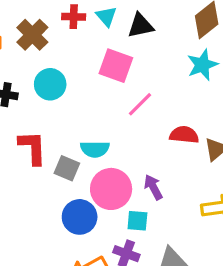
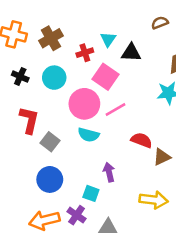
red cross: (74, 17) -> (85, 53), moved, turned -35
cyan semicircle: (95, 149) -> (89, 135), moved
pink circle: (111, 189) -> (84, 104), moved

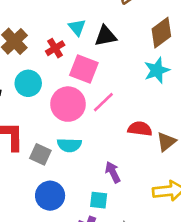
cyan semicircle: (89, 135) -> (69, 145), moved

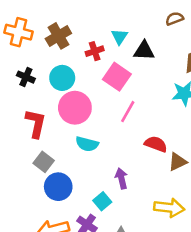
pink line: (103, 102) -> (128, 112), turned -30
pink circle: (68, 104) -> (75, 108), moved
gray square: (40, 154) -> (44, 162), moved
cyan square: (99, 200) -> (102, 201), turned 30

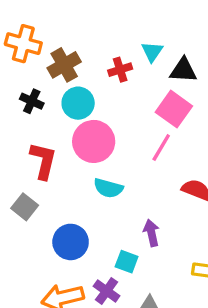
brown cross: (58, 36) -> (64, 65), moved
pink square: (117, 77) -> (174, 109), moved
gray square: (44, 162) -> (25, 207), moved
cyan square: (102, 201) -> (127, 262), turned -30

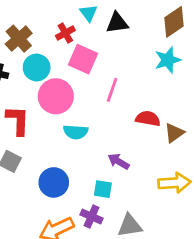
pink square: (174, 109) -> (83, 59), moved
purple arrow: (151, 233) -> (118, 161), turned -35

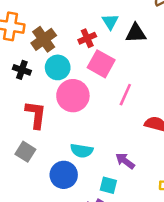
cyan semicircle: (76, 132) -> (82, 151), moved

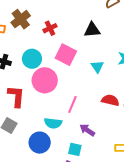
cyan triangle: (110, 22) -> (97, 67), moved
red cross: (87, 38) -> (50, 28), moved
brown cross: (44, 39) -> (21, 19), moved
pink line: (125, 95) -> (72, 104), moved

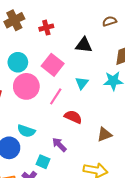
red cross: (50, 28) -> (46, 28), moved
red semicircle: (110, 100) -> (73, 117), moved
pink line: (72, 104) -> (56, 96), moved

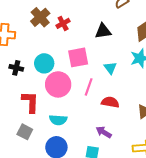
brown cross: (14, 20) -> (40, 17), moved
pink square: (53, 65) -> (78, 57), turned -35
cyan semicircle: (26, 131) -> (58, 120), moved

